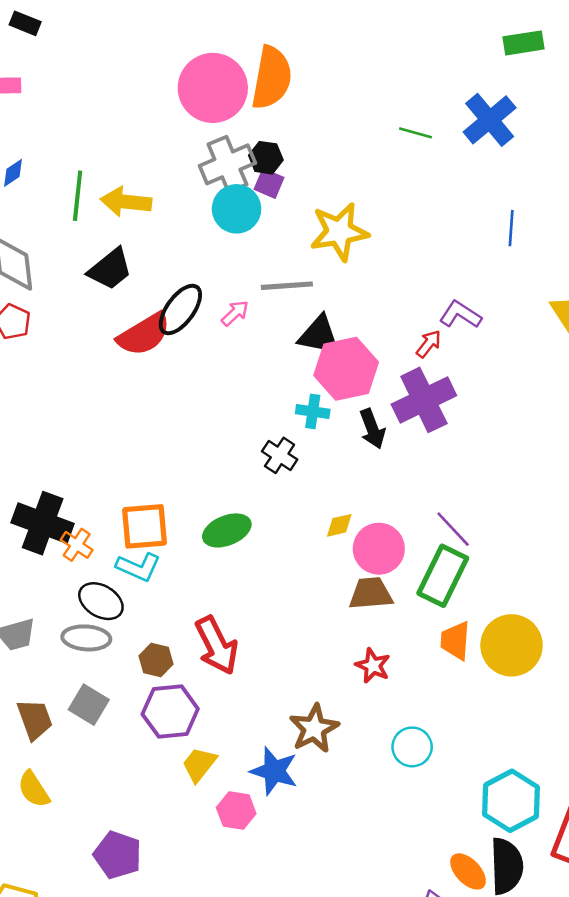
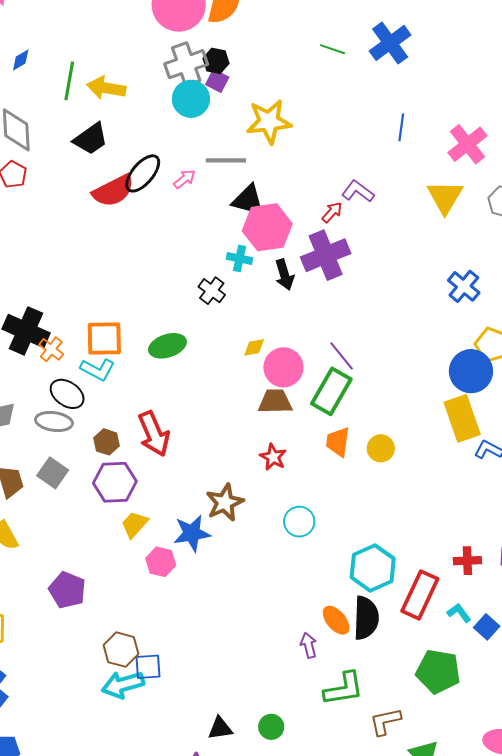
yellow circle: (512, 645) -> (381, 448), size x0.6
blue star: (274, 771) -> (192, 533), turned -30

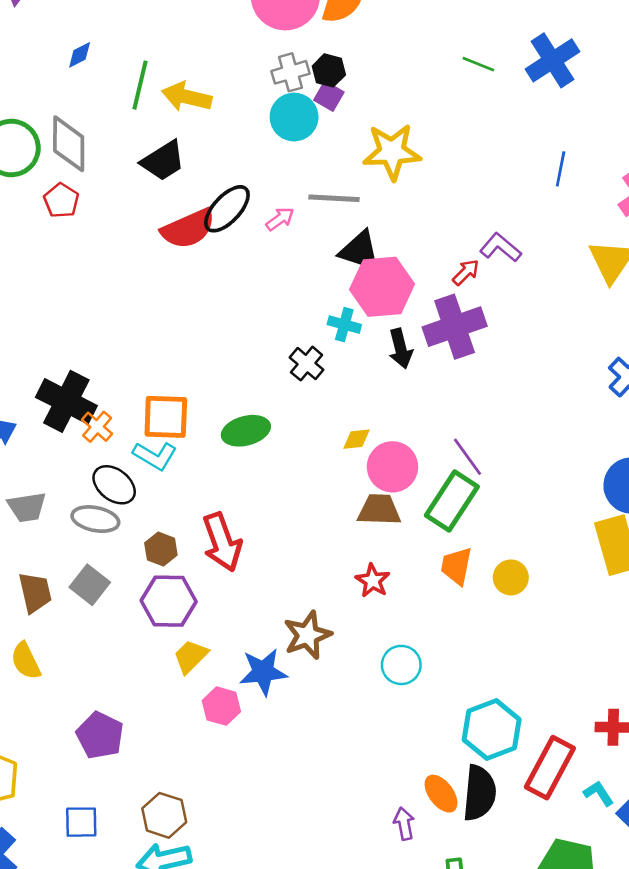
gray cross: (186, 64) -> (291, 72), size x0.7
blue square: (148, 667) -> (81, 822), moved

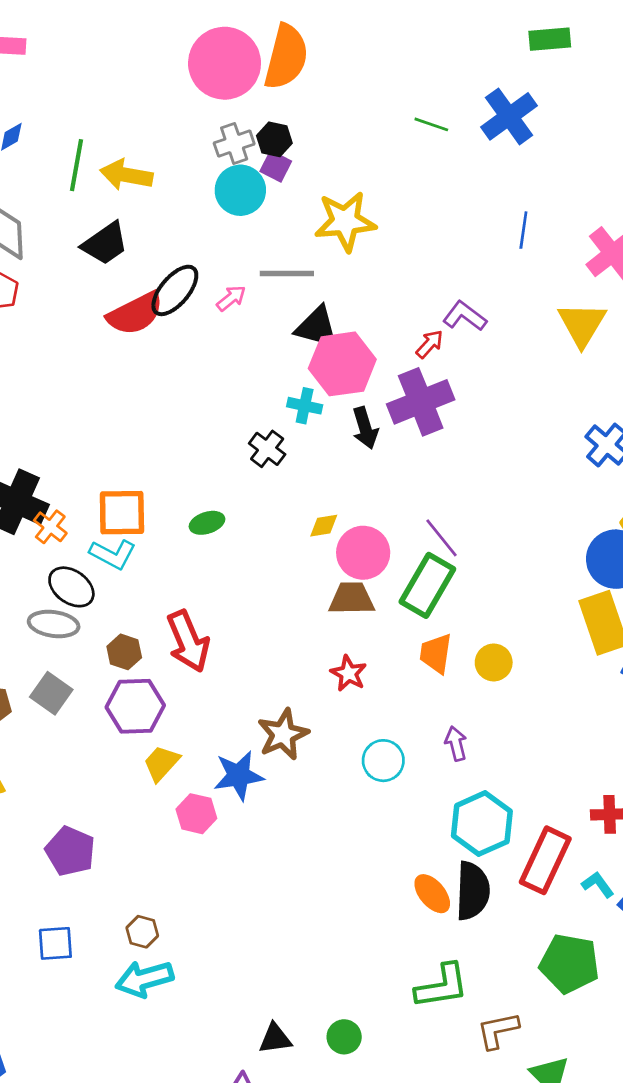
green ellipse: (246, 431) -> (207, 523), size x0.7
brown hexagon: (164, 815) -> (142, 932), size x0.7
purple arrow: (404, 824) -> (456, 744), moved

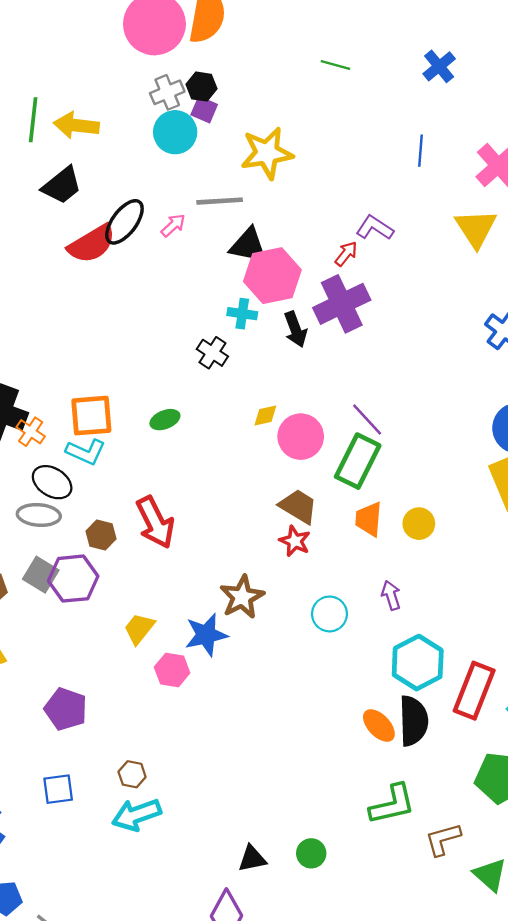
blue cross: (509, 116) -> (439, 66), moved, size x0.7
brown trapezoid: (352, 599) -> (298, 506), moved, turned 36
purple hexagon: (135, 706) -> (73, 579), moved

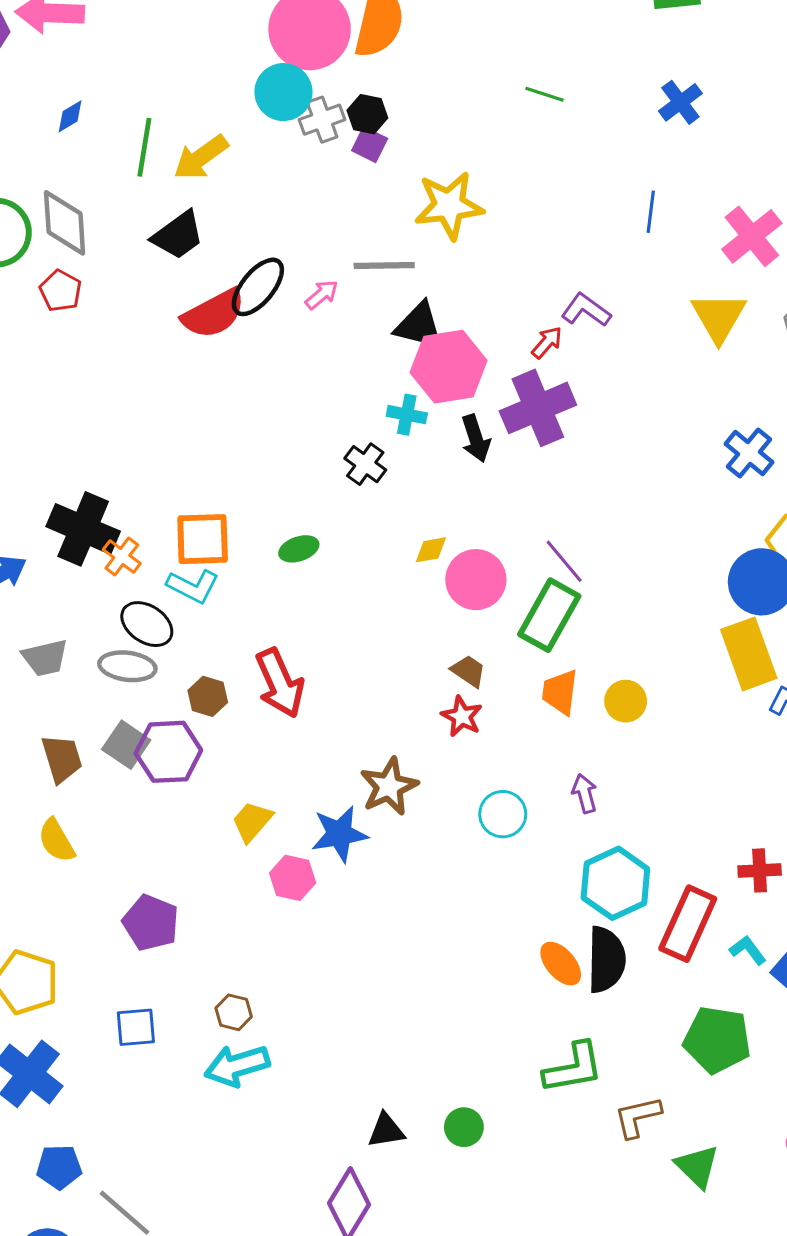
yellow arrow: (76, 125) -> (201, 157), turned -45
cyan circle: (175, 132) -> (283, 92), moved
brown trapezoid: (298, 506) -> (469, 671), size x0.7

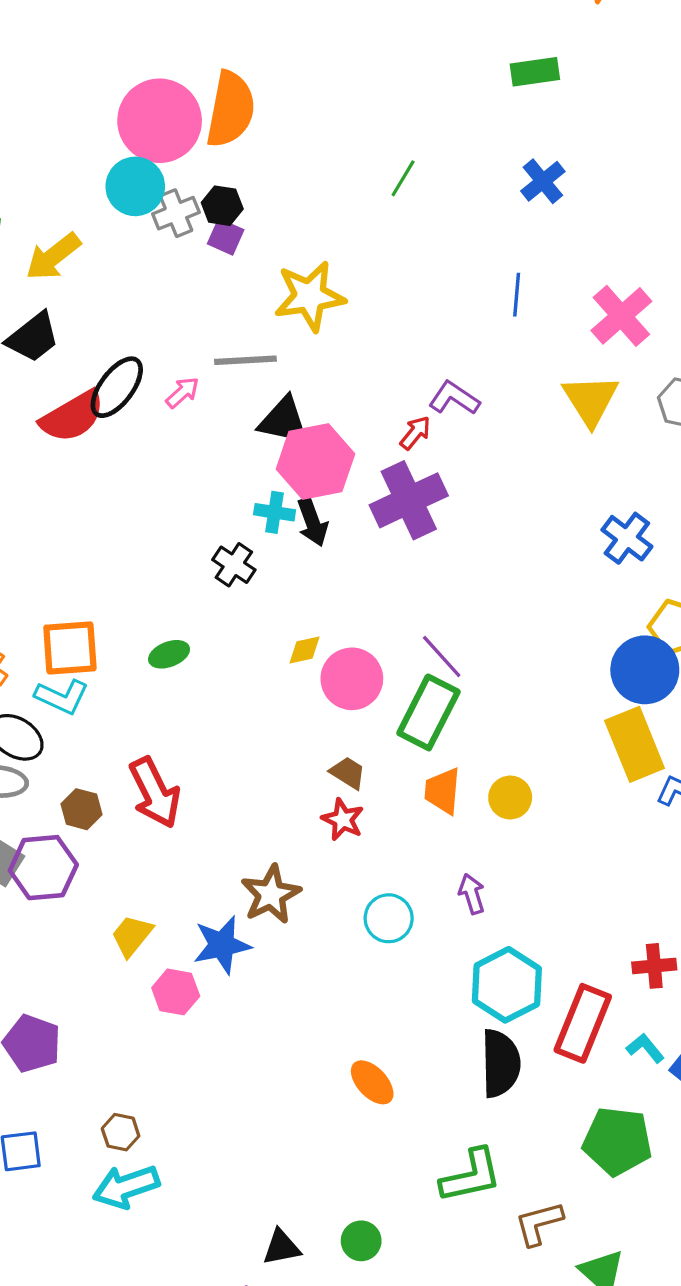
green line: (544, 94) -> (403, 178), turned -75
black arrow: (476, 439) -> (312, 522), moved
orange ellipse: (561, 964) -> (372, 1082), moved

